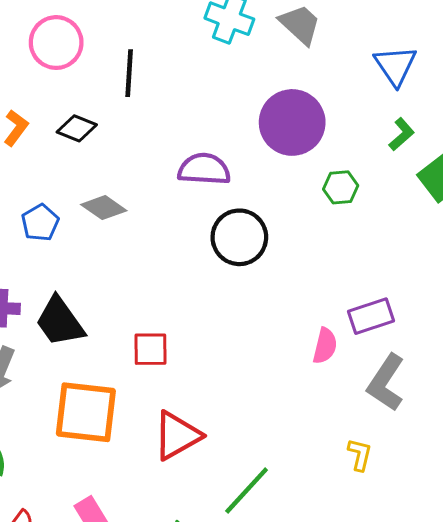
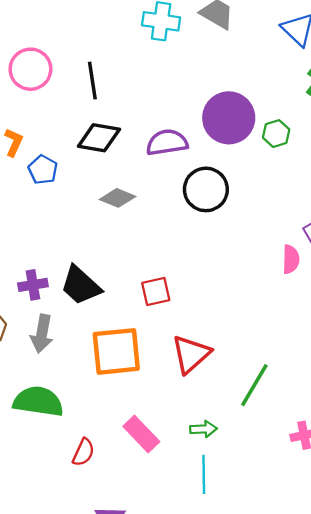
purple circle: (292, 122) -> (229, 118), moved
black diamond: (77, 128) -> (99, 138), moved, size x1.4
gray diamond: (104, 208) -> (118, 198), moved
blue pentagon: (40, 223) -> (43, 170), moved

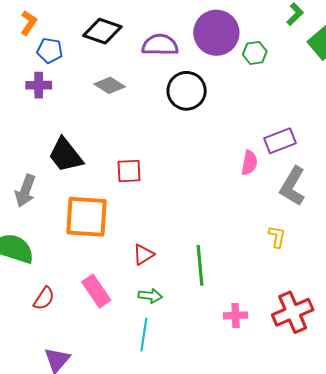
blue pentagon: (43, 170) -> (50, 50), turned -30
purple cross: (33, 285) -> (39, 85), moved
red triangle: (191, 354) -> (143, 255), moved, size x0.6
green line: (254, 385) -> (200, 265), turned -45

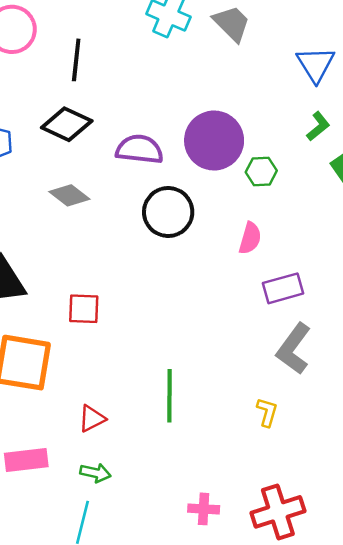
pink semicircle: (249, 163) -> (250, 238), moved
green line: (200, 265) -> (170, 396), moved
pink rectangle: (96, 291) -> (26, 460), turned -68

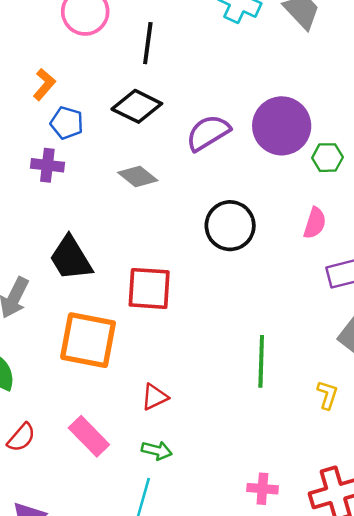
purple semicircle: (139, 149) -> (208, 133), turned -39
black circle: (168, 212) -> (230, 226), moved
red square: (84, 309) -> (149, 288), size x1.4
green line: (170, 396) -> (261, 361), moved
pink rectangle: (26, 460) -> (89, 436), turned 51

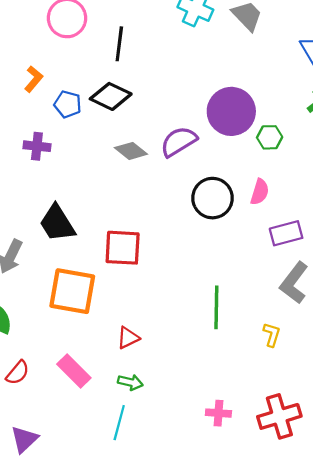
blue pentagon: (67, 123) -> (68, 104), moved
purple semicircle: (208, 133) -> (179, 142), moved
gray diamond: (138, 177) -> (131, 151), moved
black circle: (230, 226) -> (213, 198), moved

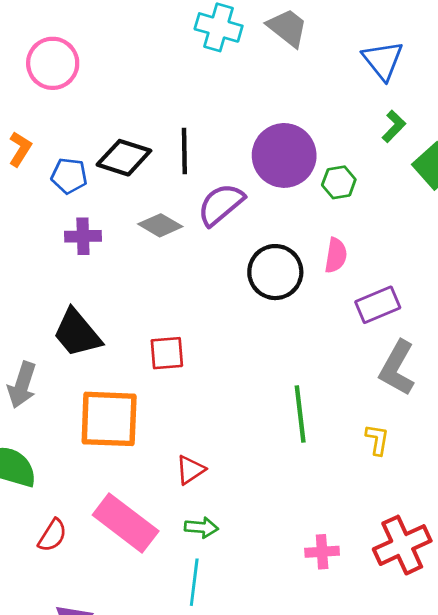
black line: (119, 44) -> (184, 151), moved
purple cross: (37, 146) -> (83, 236), moved
red square: (123, 248) -> (167, 353), size x0.7
pink rectangle: (74, 371) -> (126, 523), size x1.4

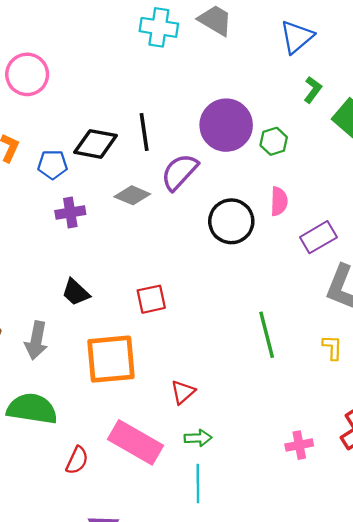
blue triangle: (383, 60) -> (297, 37), turned 36
black trapezoid: (77, 333) -> (76, 292), size x0.7

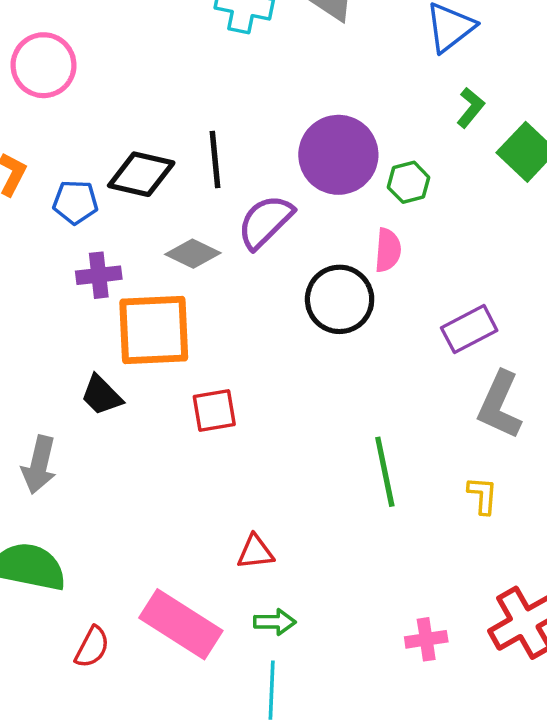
pink semicircle: (279, 201) -> (388, 250), moved
orange square: (111, 359) -> (154, 330), moved
red triangle: (183, 392) -> (255, 552), turned 32

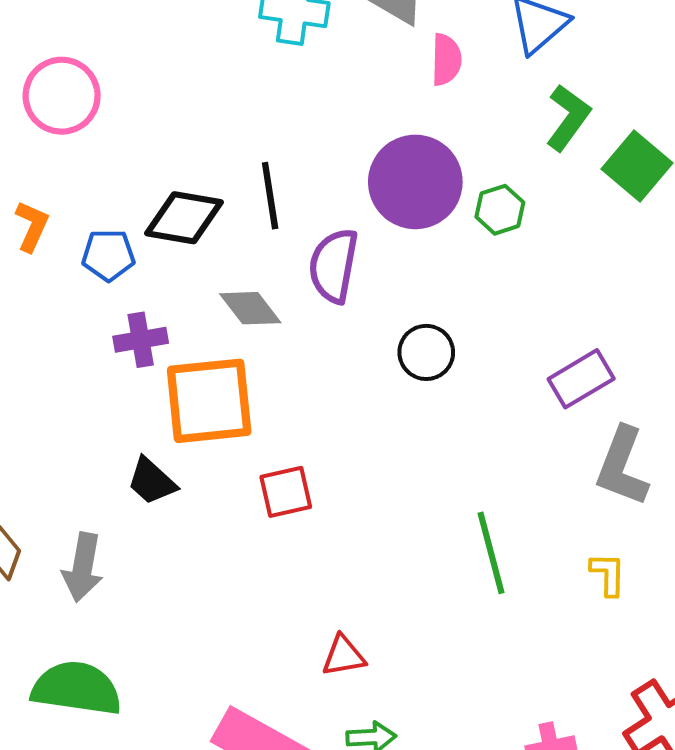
green L-shape: (471, 108) -> (568, 117), size x1.4
purple semicircle: (265, 222) -> (334, 266), turned -32
pink semicircle: (388, 250) -> (446, 60), moved
gray diamond: (193, 254) -> (250, 308), turned 30
black circle: (340, 299) -> (426, 352), size x0.7

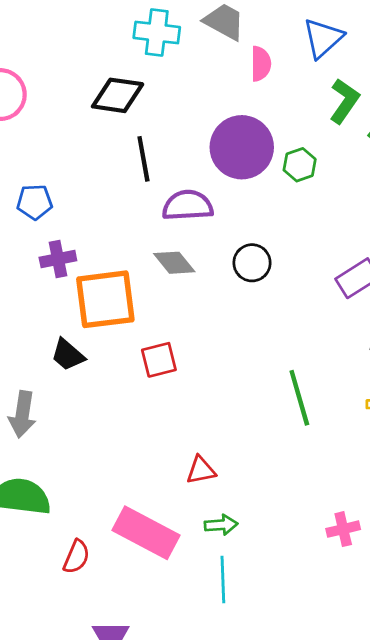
black diamond: (184, 218) -> (118, 95), moved
purple semicircle: (334, 266) -> (188, 205), turned 78
gray diamond: (250, 308) -> (174, 263), moved

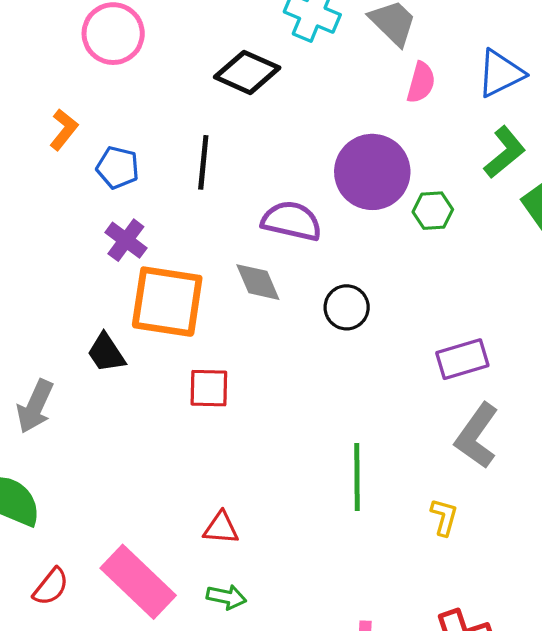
black line: (143, 159) -> (203, 162), moved
purple cross: (58, 259) -> (126, 240), turned 32

